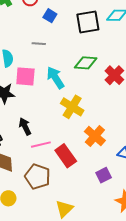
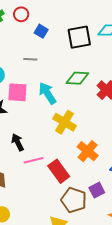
brown pentagon: (38, 177) -> (74, 200), moved

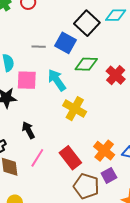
blue square: (41, 31) -> (66, 43), moved, size x1.5
black square: (79, 37) -> (87, 23), turned -35
orange cross: (88, 151) -> (104, 151), moved
pink line: (34, 160) -> (37, 158), moved, turned -42

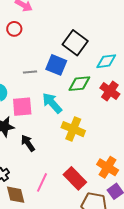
cyan diamond: (116, 15) -> (106, 61), moved
black arrow: (28, 130) -> (28, 143), moved

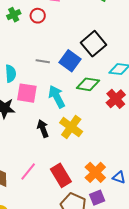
black arrow: (28, 143) -> (43, 129), moved

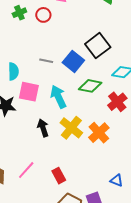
orange cross: (95, 172) -> (99, 133), moved
red rectangle: (61, 175) -> (59, 176), size x0.7

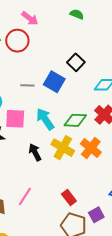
red circle: (43, 15) -> (17, 41), size x1.5
black square: (98, 46) -> (76, 62), size x0.7
green diamond: (90, 86) -> (75, 120), moved
red rectangle: (59, 176) -> (69, 197), moved

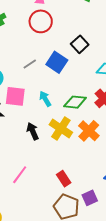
red circle: (17, 41) -> (41, 21), moved
gray line: (27, 85) -> (30, 64), turned -40
cyan arrow: (45, 119) -> (45, 99), size x0.7

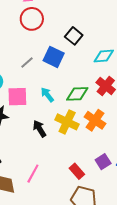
purple square: (90, 198) -> (103, 162), moved

